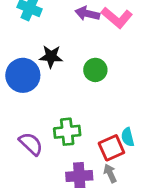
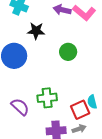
black star: (51, 57) -> (36, 31), moved
gray arrow: (110, 173) -> (79, 129), turned 96

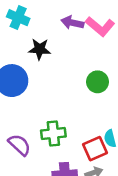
green circle: (68, 52) -> (98, 82), moved

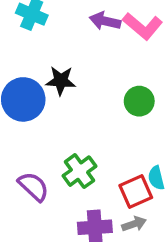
black star: (40, 49) -> (61, 81), moved
green cross: (53, 133) -> (79, 171), turned -30

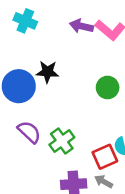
purple semicircle: (33, 186) -> (29, 132), moved
gray arrow: (134, 224) -> (104, 182), turned -132

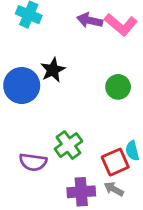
black star: (47, 72) -> (53, 70), turned -30
purple semicircle: (29, 132) -> (33, 162), moved, turned 145

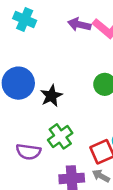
black star: (53, 70) -> (51, 96), moved

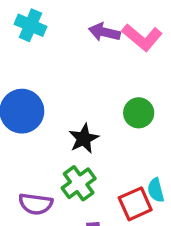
black star: (51, 96) -> (84, 139), moved

